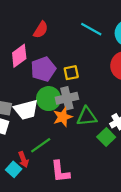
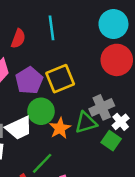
cyan line: (91, 29) -> (51, 28), moved, turned 65
yellow square: (71, 73) -> (60, 79), size x1.6
gray cross: (67, 98) -> (102, 107), moved

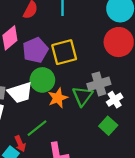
green triangle: (86, 123) -> (82, 96), turned -45
green square: (111, 141) -> (108, 126), moved

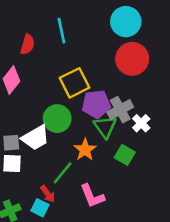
purple pentagon: (35, 50) -> (96, 104), moved, turned 30
orange star: (58, 98) -> (85, 150), moved
green square: (108, 126) -> (125, 155), moved

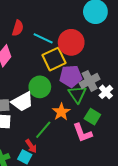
cyan line: (61, 31) -> (43, 38), moved, turned -54
red circle: (132, 59) -> (71, 42), moved
pink L-shape: (92, 196) -> (82, 133), moved

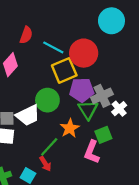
green square: (92, 117) -> (103, 135), turned 35
pink L-shape: (82, 133) -> (92, 152), turned 40
red arrow: (31, 146) -> (45, 164), moved

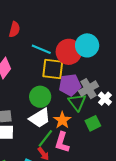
cyan circle: (111, 21) -> (87, 45), moved
red semicircle: (26, 35) -> (15, 29), moved
yellow square: (64, 70) -> (53, 69), turned 35
white trapezoid: (28, 115) -> (40, 118), moved
pink L-shape: (92, 152) -> (62, 142), moved

